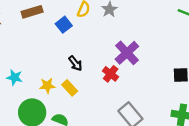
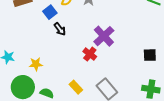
black arrow: (75, 63) -> (60, 29), moved
yellow rectangle: (70, 88) -> (76, 87), moved

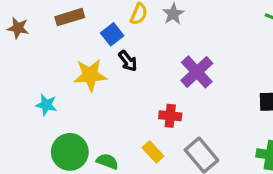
red cross: (90, 54) -> (170, 116), moved, turned -32
yellow star: (36, 64) -> (90, 75), moved, size x1.5

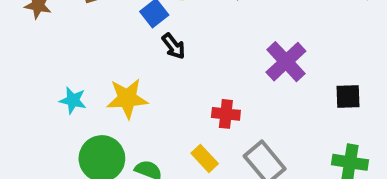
purple cross: (197, 72) -> (286, 62), moved
yellow star: (90, 75) -> (127, 98), moved

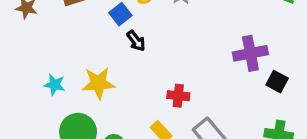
purple cross: (286, 62) -> (250, 53), moved, turned 32
black square: (348, 96) -> (277, 82), turned 30

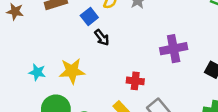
purple cross: (250, 53) -> (174, 49), moved

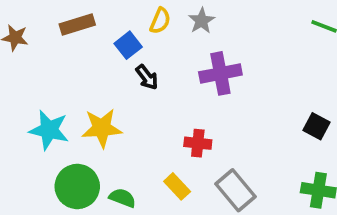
purple cross: (174, 49) -> (220, 73), moved
cyan star: (37, 72) -> (49, 130), size x1.5

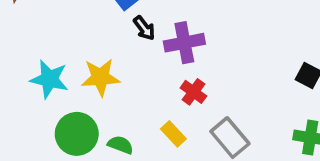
purple cross: (220, 73) -> (184, 43), moved
red cross: (198, 143) -> (193, 92), turned 30

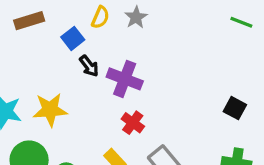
purple cross: (184, 43) -> (125, 79), turned 32

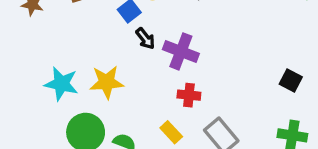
red cross: (133, 123) -> (189, 95), turned -30

